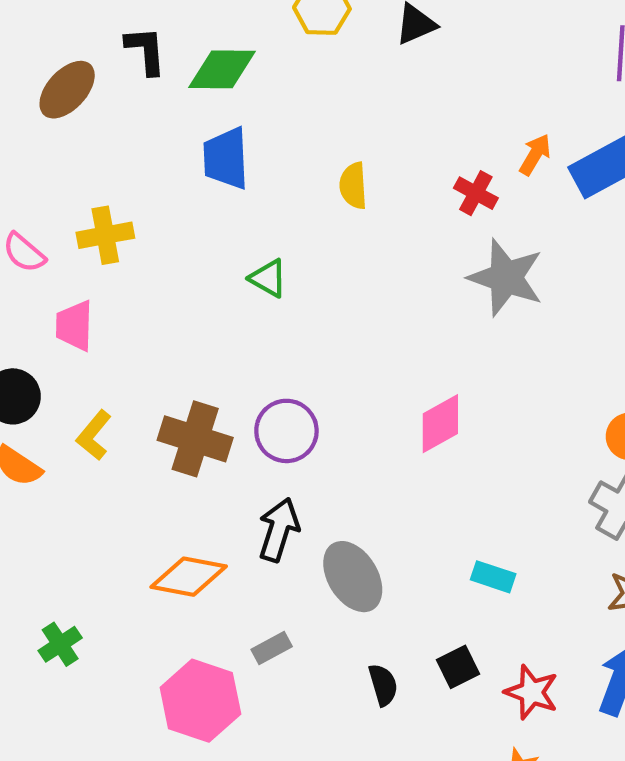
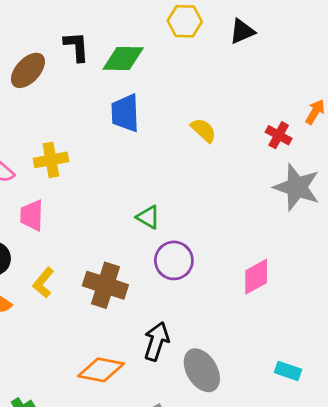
yellow semicircle: (353, 186) -> (203, 130), turned 136
green triangle: (268, 278) -> (148, 217), moved
purple circle: (286, 431) -> (174, 260), moved

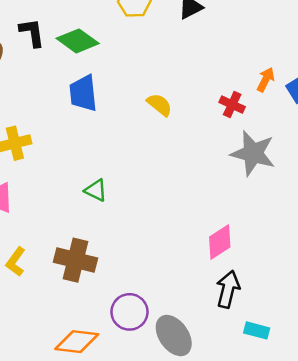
green diamond: (123, 58) -> (78, 41), turned 39
green triangle: (148, 217) -> (96, 190), moved
purple circle: (174, 260) -> (129, 312), moved
black arrow: (156, 341) -> (228, 289), moved

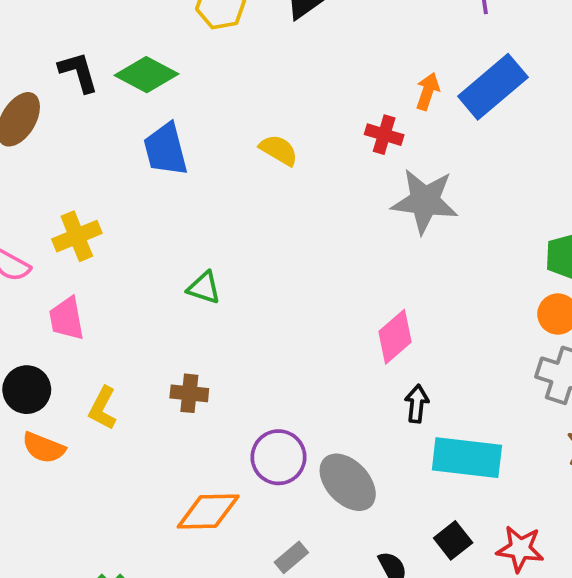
brown cross: (76, 260) -> (189, 393), size x0.6
black arrow: (228, 289) -> (417, 404), size x0.7
cyan rectangle: (257, 330) -> (467, 458), size x1.8

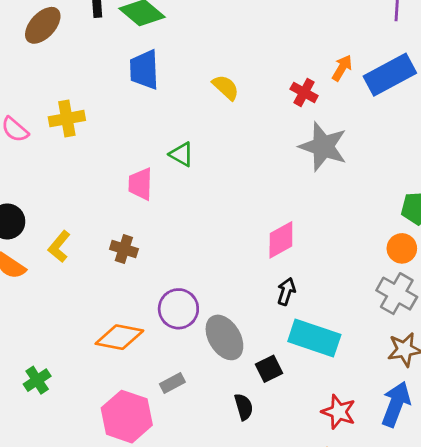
green triangle: (204, 288) -> (181, 154), moved
pink trapezoid: (67, 319) -> (140, 184), moved
black square: (453, 540) -> (269, 369), moved

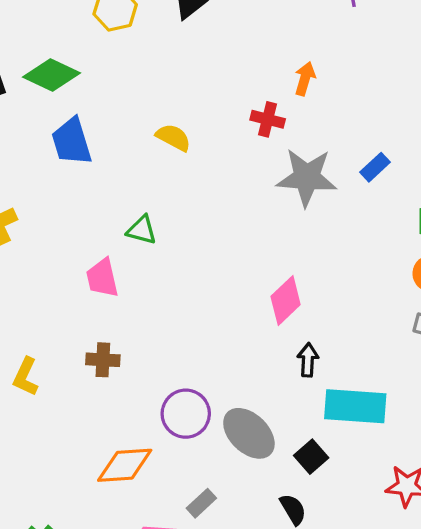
blue rectangle: (390, 75) -> (375, 167), moved, size x0.5

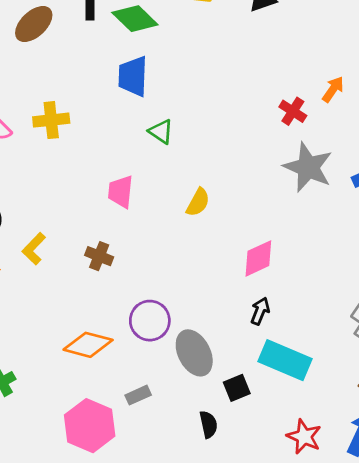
yellow semicircle: (173, 137) -> (198, 202), moved, turned 72
green triangle: (142, 230) -> (161, 132), moved

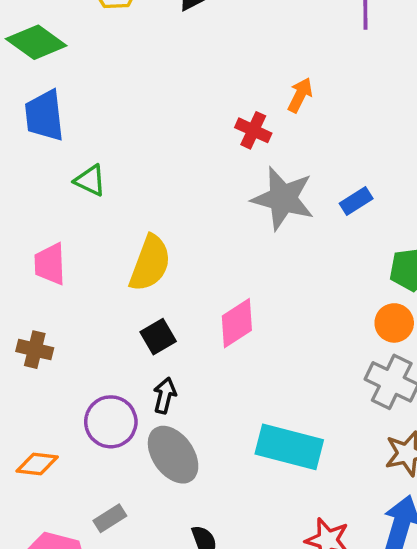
yellow semicircle: (198, 202) -> (150, 263), size x1.5
black arrow: (260, 311) -> (165, 396), moved
orange diamond: (88, 345) -> (37, 464), size x0.7
black square: (237, 388) -> (158, 337), moved

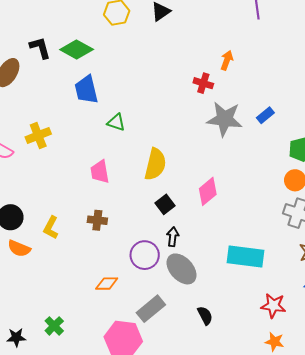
gray rectangle: (110, 518) -> (151, 309), size x1.6

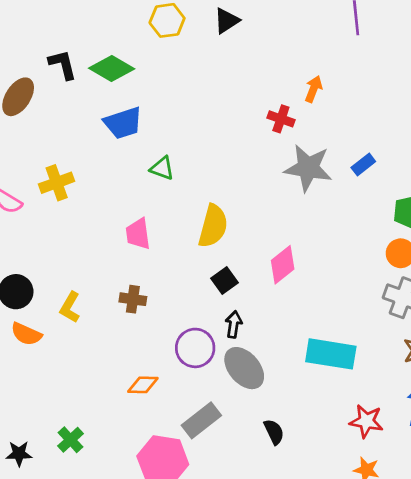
blue trapezoid: (86, 90) -> (123, 123), turned -96

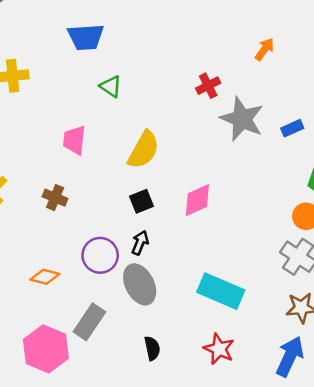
red cross: (281, 119) -> (208, 86), moved, turned 30
gray rectangle: (201, 420) -> (89, 322), turned -32
red star: (366, 421) -> (219, 349), moved

